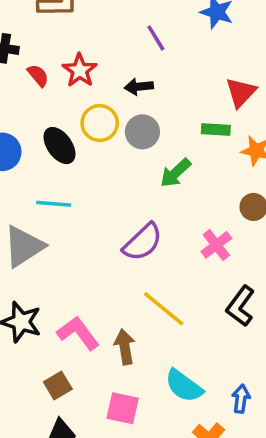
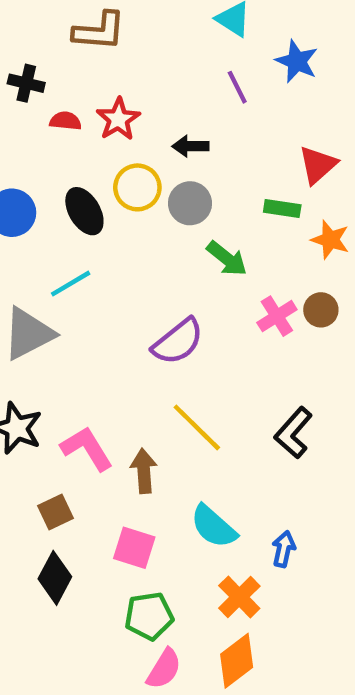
purple line: (156, 38) -> (237, 87), moved
red semicircle: (38, 75) -> (65, 121), turned -50
green arrow: (175, 173) -> (227, 259), turned -104
cyan line: (54, 204) -> (71, 284), turned -40
pink cross: (216, 245) -> (277, 316), moved

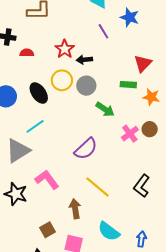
red star: (118, 119) -> (65, 49), moved
pink L-shape: (87, 448) -> (47, 180), moved
brown square: (55, 512) -> (48, 230), moved

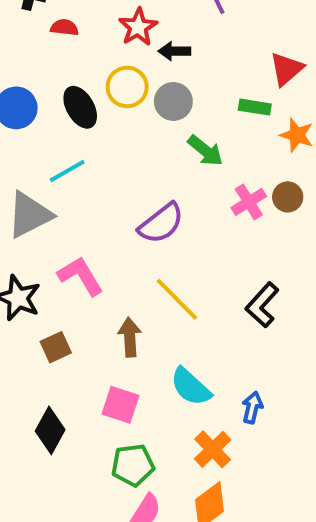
brown square: (48, 230) -> (56, 347), moved

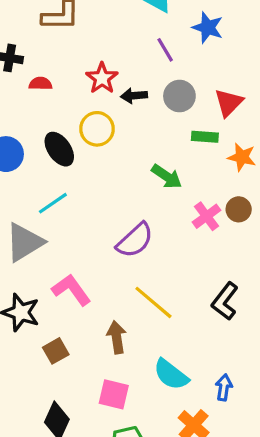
gray circle: (173, 101) -> (179, 96), moved

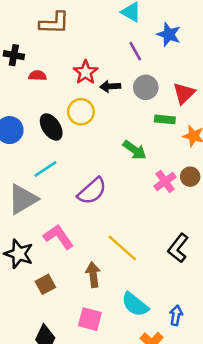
purple semicircle: (135, 240) -> (92, 191), moved

